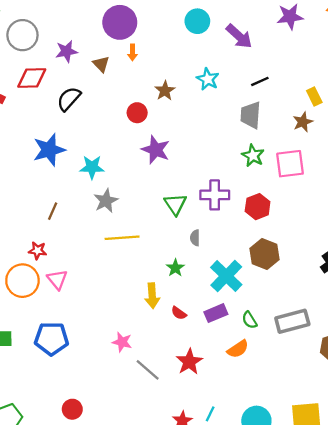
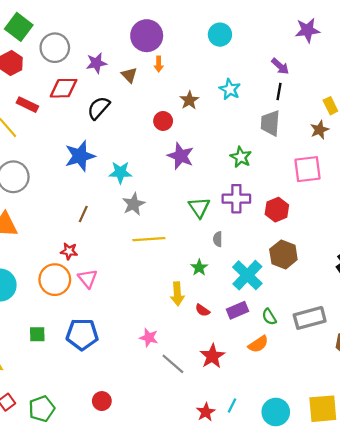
purple arrow: (239, 36) -> (280, 66), moved, size x0.7
black line: (260, 81) -> (279, 91), turned -56
green star: (253, 156) -> (241, 157), moved

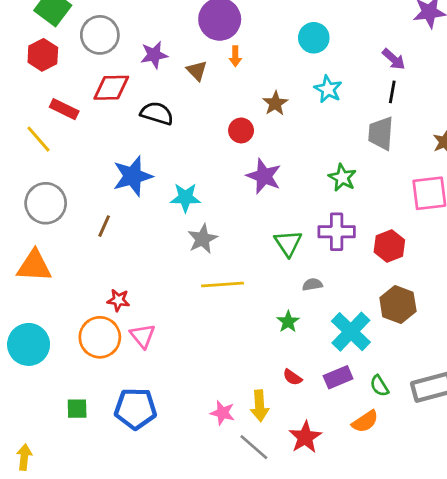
cyan circle: (220, 35) -> (314, 38), moved
black semicircle: (99, 108) -> (157, 113), turned 65
brown line: (83, 214) -> (104, 226), moved
gray semicircle: (218, 239) -> (312, 285), turned 80
yellow arrow: (177, 294) -> (260, 406), moved

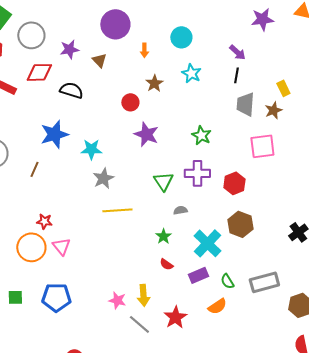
orange arrow: (235, 56) -> (144, 50), moved
gray trapezoid: (381, 133) -> (245, 104), moved
red semicircle: (292, 377) -> (166, 264), moved

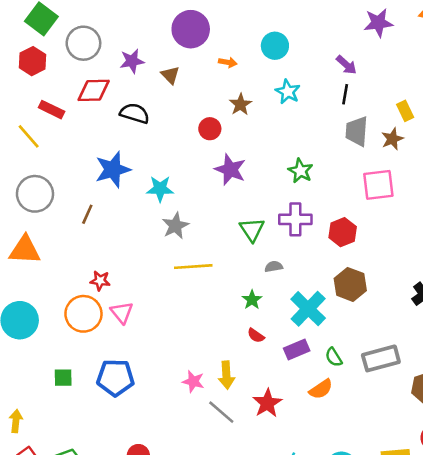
orange arrow: (144, 50) -> (228, 62), turned -80

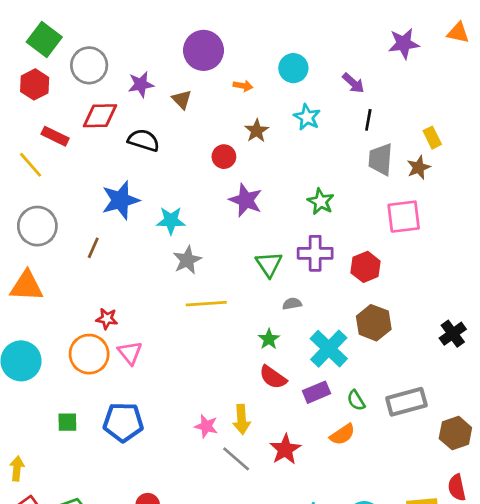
purple arrow: (346, 65) -> (353, 83), moved
red semicircle: (256, 336) -> (273, 377), size x1.5

